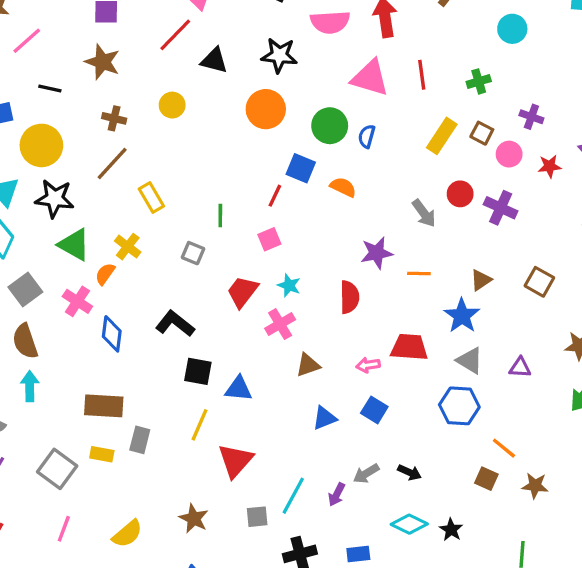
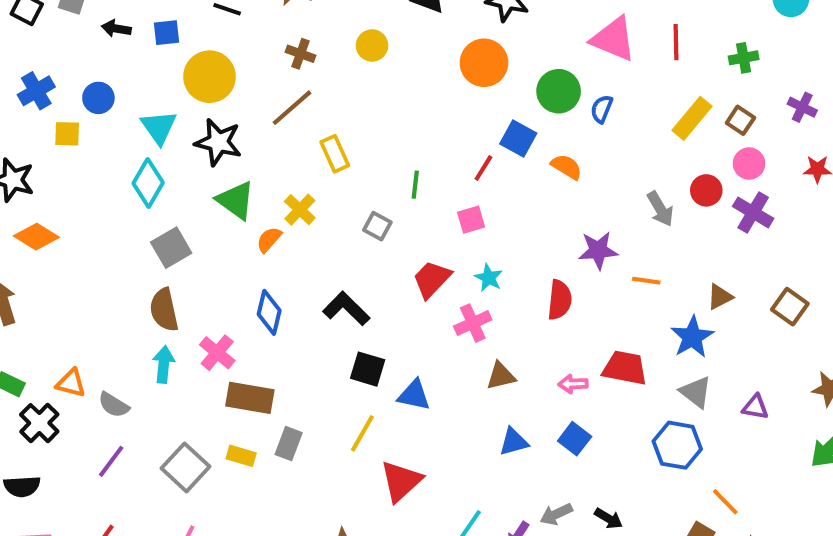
pink circle: (509, 154) -> (749, 164), moved
pink cross: (77, 301) -> (217, 353), moved

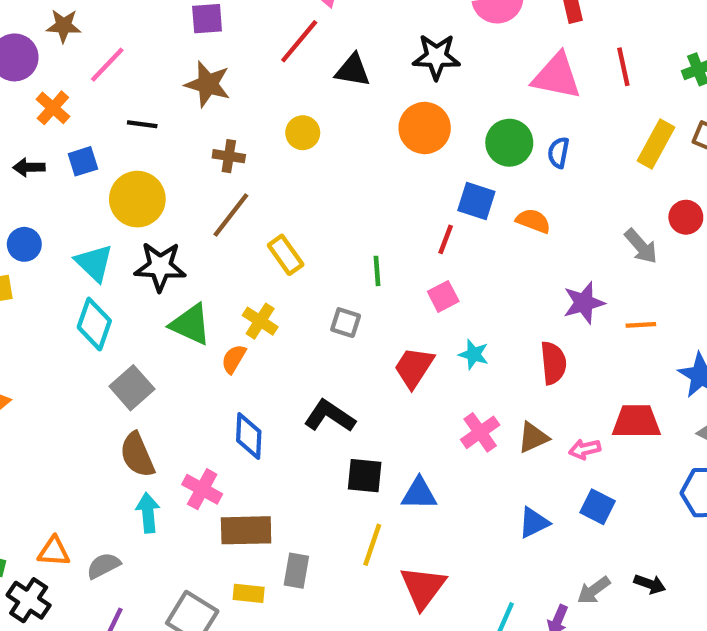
pink cross: (473, 323) -> (480, 432), moved
brown triangle: (501, 376) -> (533, 437), moved
gray semicircle: (114, 405) -> (103, 566), turned 132

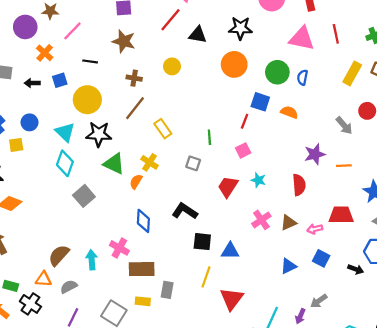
brown semicircle: (137, 455) -> (59, 255), moved, turned 65
black arrow: (650, 584) -> (356, 269), moved

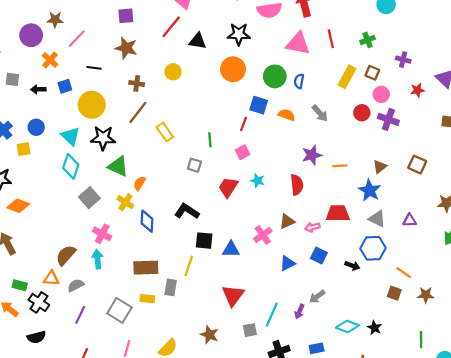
gray arrow: (344, 126) -> (320, 113), moved
yellow cross: (150, 162) -> (125, 202), moved
pink cross: (261, 220) -> (263, 235), moved
pink cross: (119, 248) -> (102, 234), moved
yellow line: (206, 277) -> (189, 266), moved

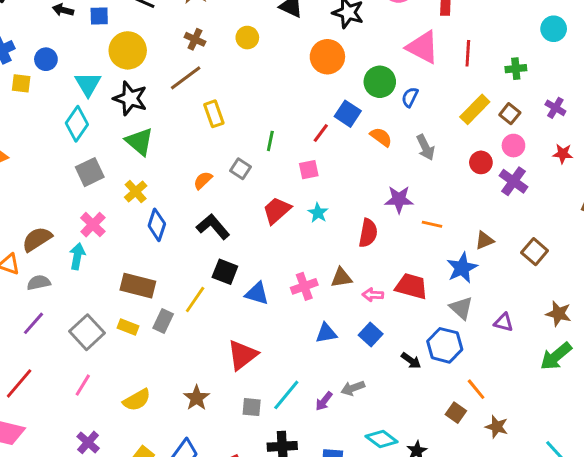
orange semicircle: (139, 183) -> (203, 180), moved

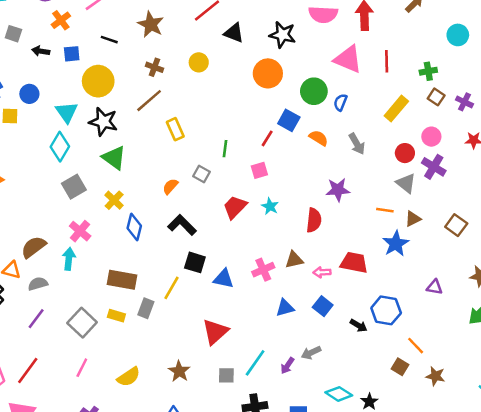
brown square: (510, 114) -> (436, 97), moved
orange line: (432, 224) -> (385, 210), moved
gray triangle: (461, 308) -> (406, 183), moved

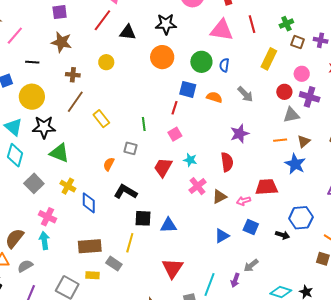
gray triangle: (406, 183) -> (291, 115), turned -36
pink cross: (263, 270) -> (197, 186), moved
gray rectangle: (146, 308) -> (114, 264), turned -63

